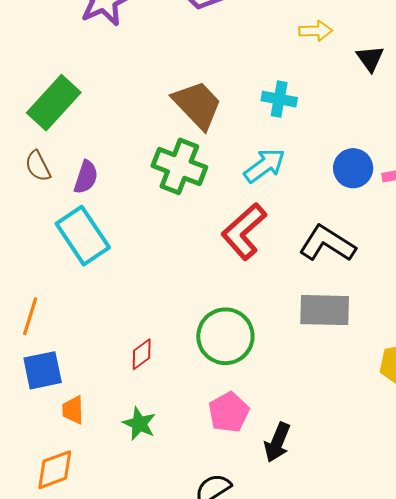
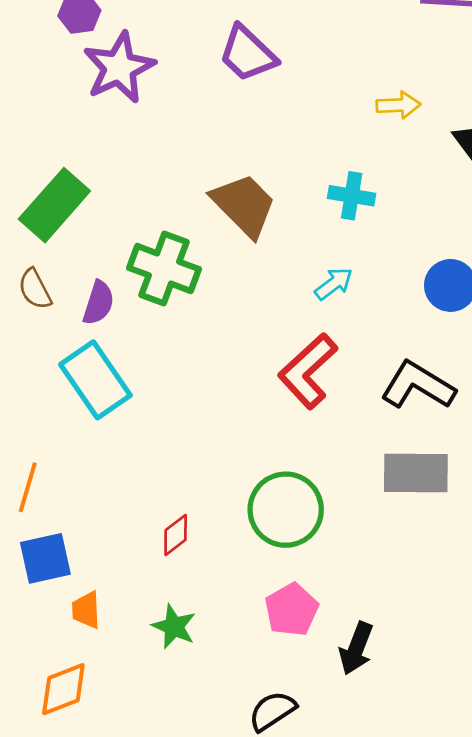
cyan arrow: (265, 165) -> (334, 284), size x0.7
green cross: (179, 166) -> (164, 269), moved

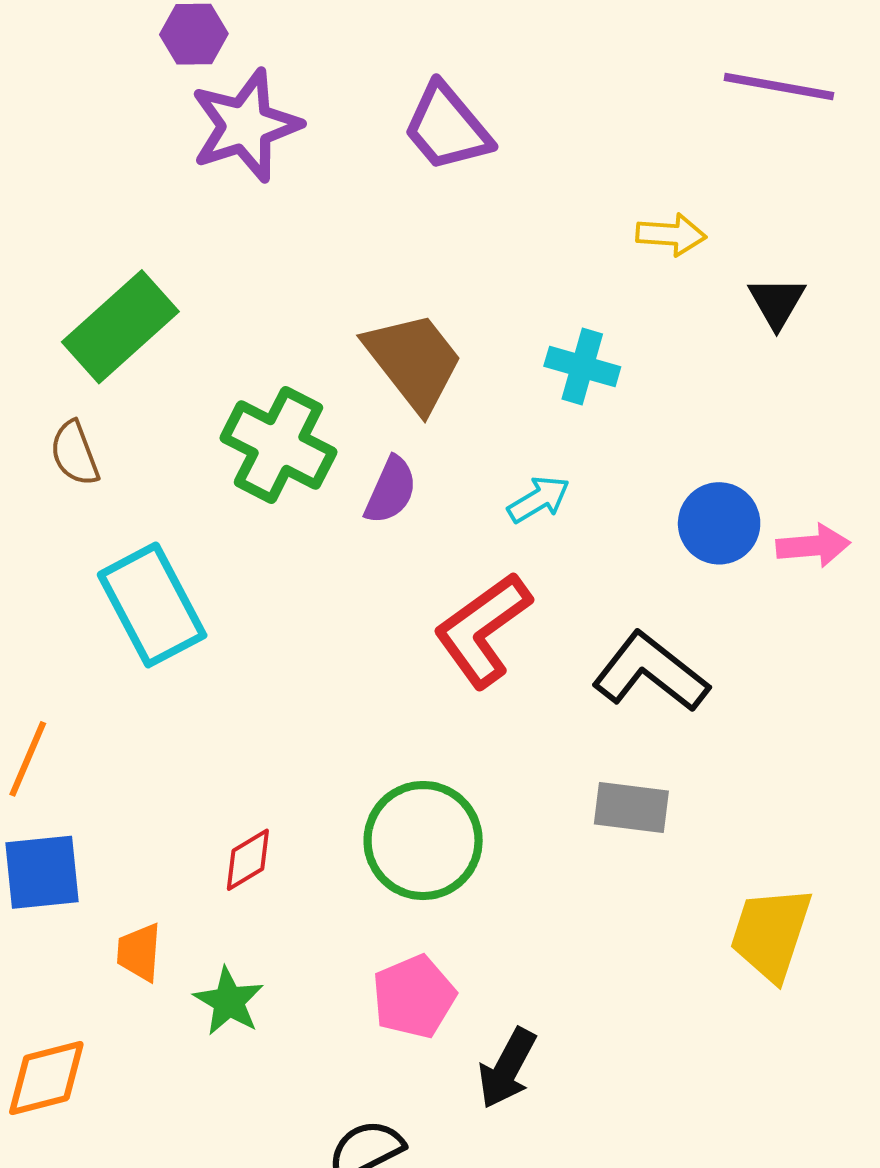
purple semicircle: (98, 303) -> (391, 490), moved
gray rectangle: (416, 473) -> (631, 808), size x0.7
orange trapezoid: (86, 610) -> (139, 952), moved

